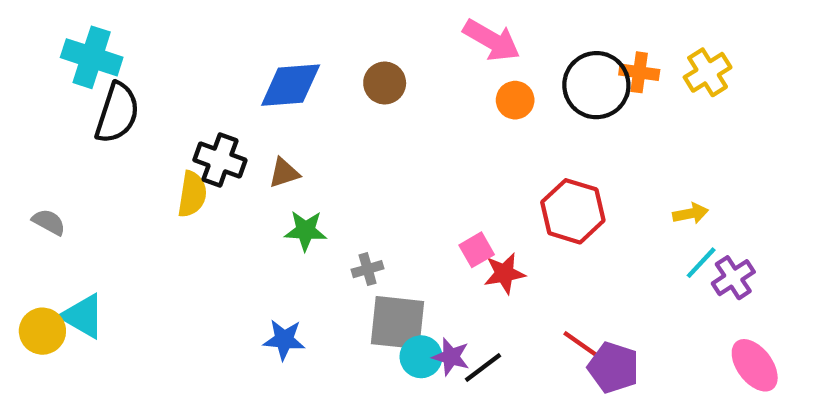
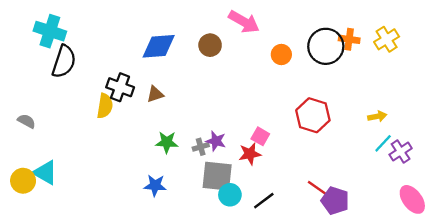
pink arrow: (492, 40) -> (244, 22), moved
green star: (306, 231) -> (167, 142), moved
pink square: (477, 250) -> (260, 136), turned -30
red star: (504, 273) -> (250, 154), moved
purple star: (451, 357) -> (216, 141), moved

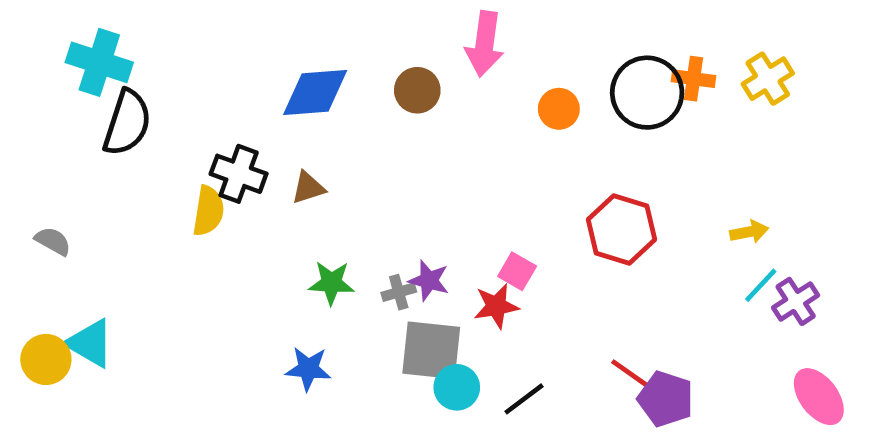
pink arrow: (244, 22) -> (485, 44), turned 68

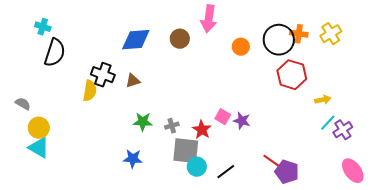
cyan cross: (99, 62) -> (43, 27), size x0.6
red hexagon: (622, 229) -> (292, 75), moved
purple star: (429, 281) -> (242, 121), moved
red star: (496, 306) -> (202, 130), moved, turned -30
yellow circle: (46, 359) -> (39, 128), moved

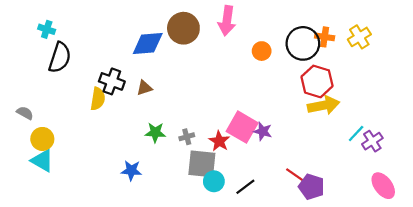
brown circle: (180, 39) -> (183, 28), moved, size x1.5
yellow arrow: (323, 100) -> (324, 105), moved, size x1.8
pink square: (223, 117) -> (242, 127), size x1.8
blue star: (133, 159) -> (131, 170), moved

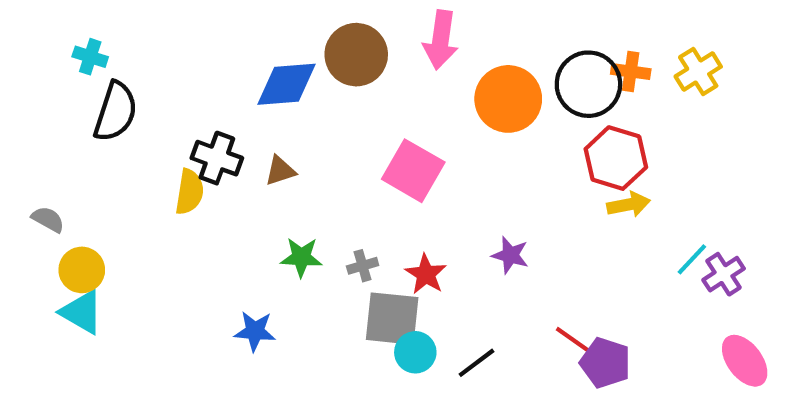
orange circle: (262, 51) -> (508, 99), size x1.8
yellow arrow: (324, 105) -> (629, 205), size x0.7
pink square: (242, 127) -> (413, 171), moved

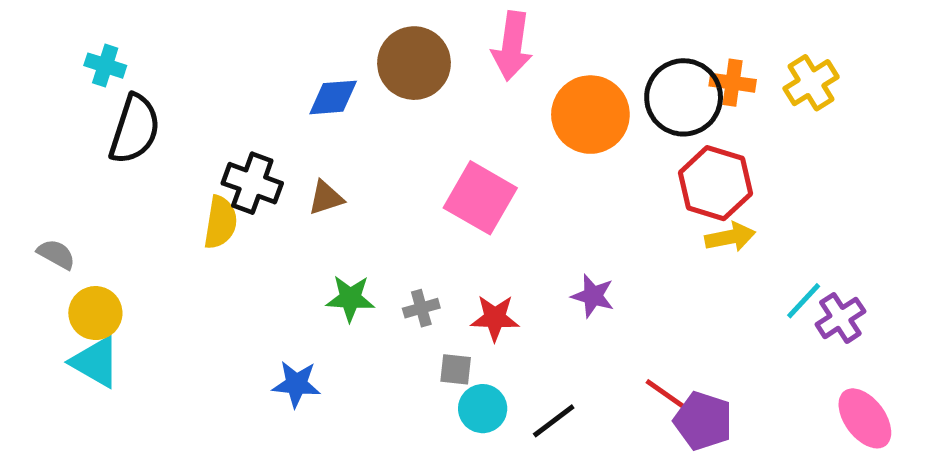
blue diamond: (287, 84) -> (333, 97), size x0.7
red star: (426, 274) -> (495, 318), turned -30
gray square: (392, 319) -> (456, 369), size x0.5

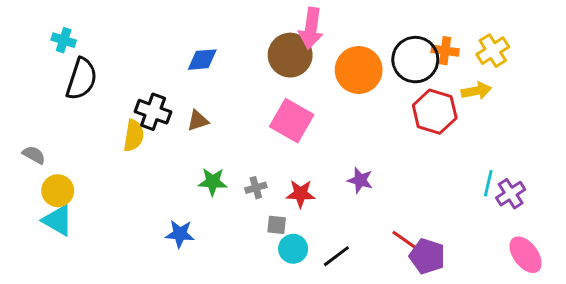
brown circle: (414, 63) -> (290, 55), moved
yellow arrow: (730, 237) -> (476, 91), moved
cyan line: (804, 301) -> (488, 183), turned -30

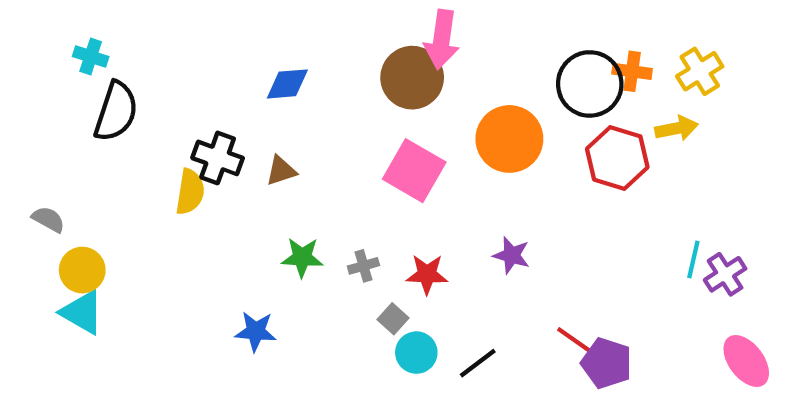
orange circle: (359, 70) -> (509, 139), moved
gray square: (277, 225) -> (393, 319), turned 36

